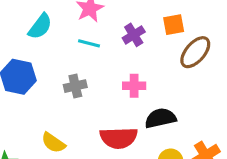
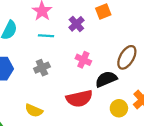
brown ellipse: (195, 52) -> (127, 57), moved
pink cross: (134, 86) -> (83, 60), turned 35

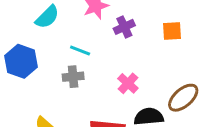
purple cross: (76, 24) -> (124, 27), moved
cyan line: (46, 36) -> (80, 51), moved

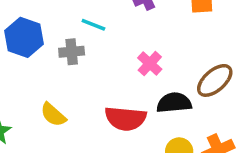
gray cross: (73, 77) -> (72, 52), moved

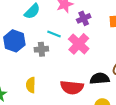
pink cross: (150, 64) -> (79, 44), moved, size x1.5
yellow semicircle: (53, 115) -> (31, 85), turned 49

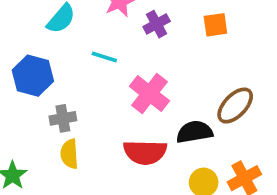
pink cross: (79, 44) -> (149, 94), moved
gray cross: (41, 49) -> (63, 118), moved

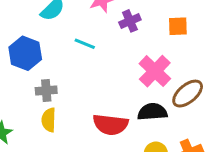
pink cross: (149, 94) -> (155, 71), moved

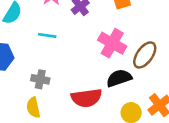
gray cross: (46, 90) -> (40, 79), moved, turned 30

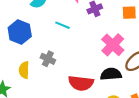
yellow semicircle: (33, 108) -> (24, 70), moved

